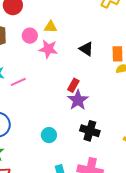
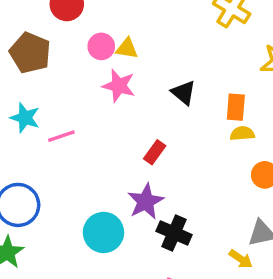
pink circle: (30, 36) -> (101, 46), moved
purple star: (78, 100) -> (146, 201), moved
cyan circle: (49, 135) -> (103, 232), size x1.5

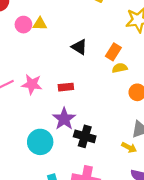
pink star: (119, 86) -> (32, 84), moved
orange rectangle: (236, 107) -> (113, 52), turned 35
red rectangle: (155, 152) -> (66, 87), turned 56

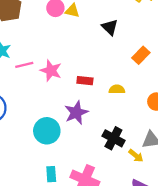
black triangle: (79, 47) -> (110, 27), moved
yellow semicircle: (120, 68) -> (117, 89), moved
black cross: (85, 136) -> (113, 138), moved

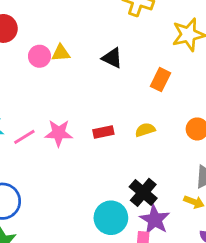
purple star: (76, 113) -> (155, 220), moved
cyan circle: (47, 131) -> (111, 218), moved
black cross: (113, 138) -> (143, 192), moved, turned 30

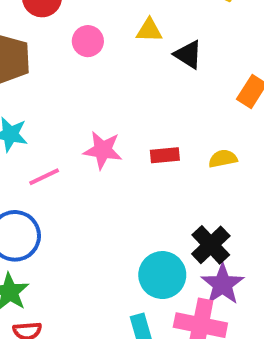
yellow triangle: (61, 53) -> (149, 30), moved
pink line: (24, 137) -> (44, 177), moved

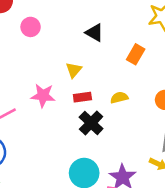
yellow triangle: (149, 30) -> (74, 70), moved, turned -48
black cross: (211, 245) -> (91, 123), moved

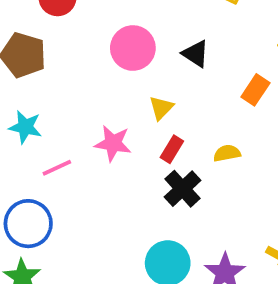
pink circle: (31, 27) -> (133, 48), moved, size x1.5
red rectangle: (82, 97) -> (172, 149), turned -54

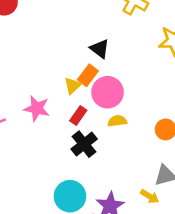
pink circle: (133, 48) -> (108, 92), moved
orange rectangle: (255, 90) -> (88, 75), moved

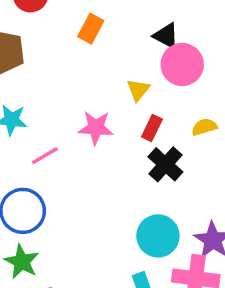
orange rectangle: (88, 75) -> (91, 29), moved
pink circle: (108, 92) -> (182, 64), moved

